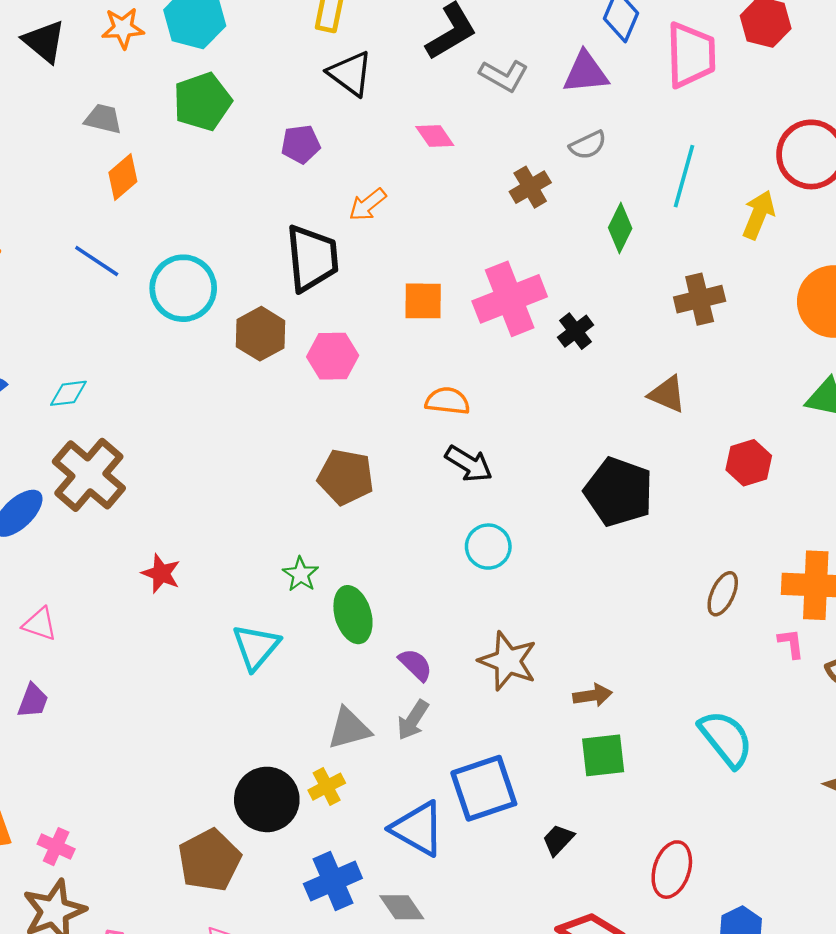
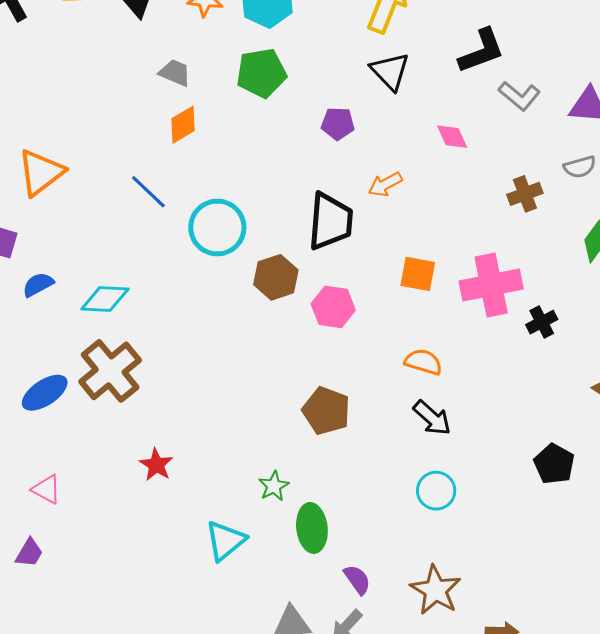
cyan diamond: (68, 393) -> (105, 299), size x1.4
black pentagon: (619, 492) -> (554, 464), size x0.7

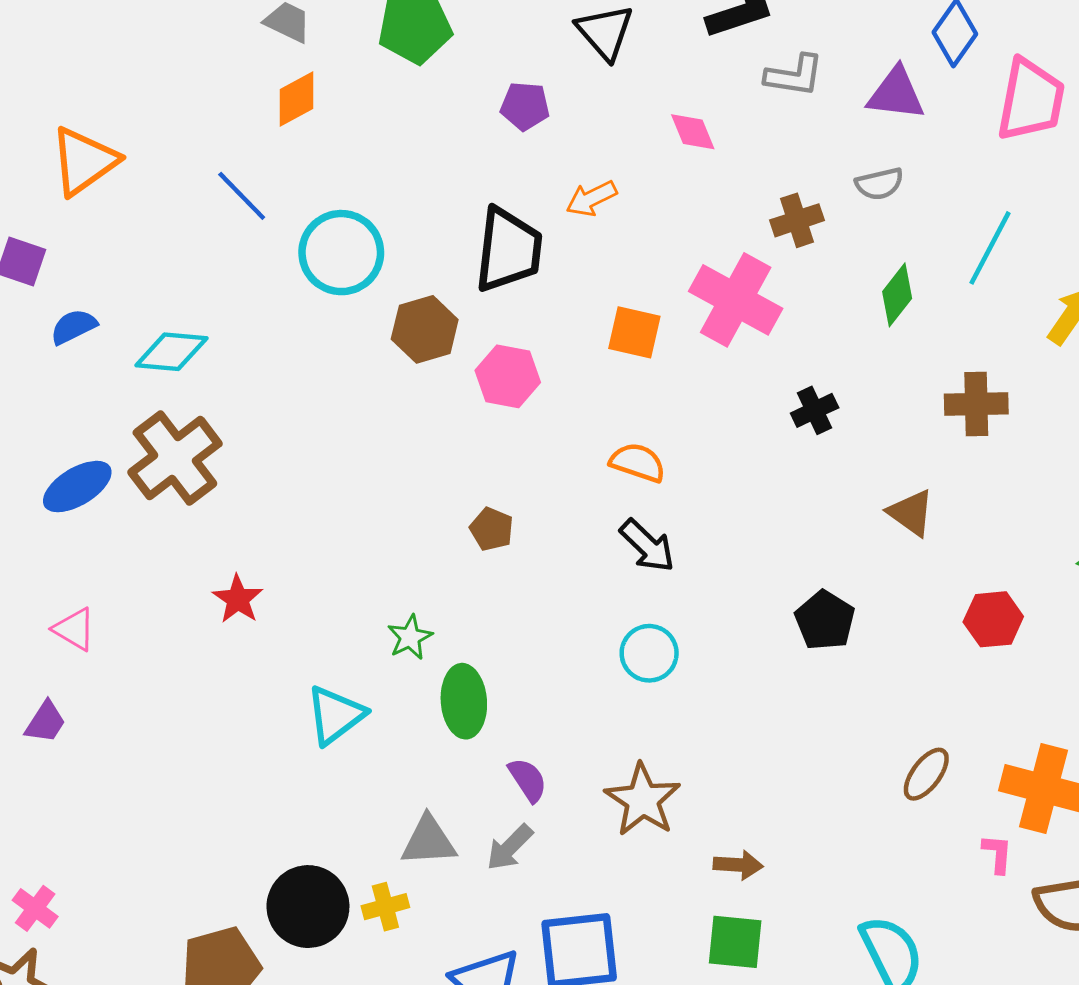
gray L-shape: (519, 96) -> (794, 75), turned -33
pink cross: (491, 285) -> (736, 300), moved, turned 38
brown pentagon: (326, 411) -> (492, 529), size x0.6

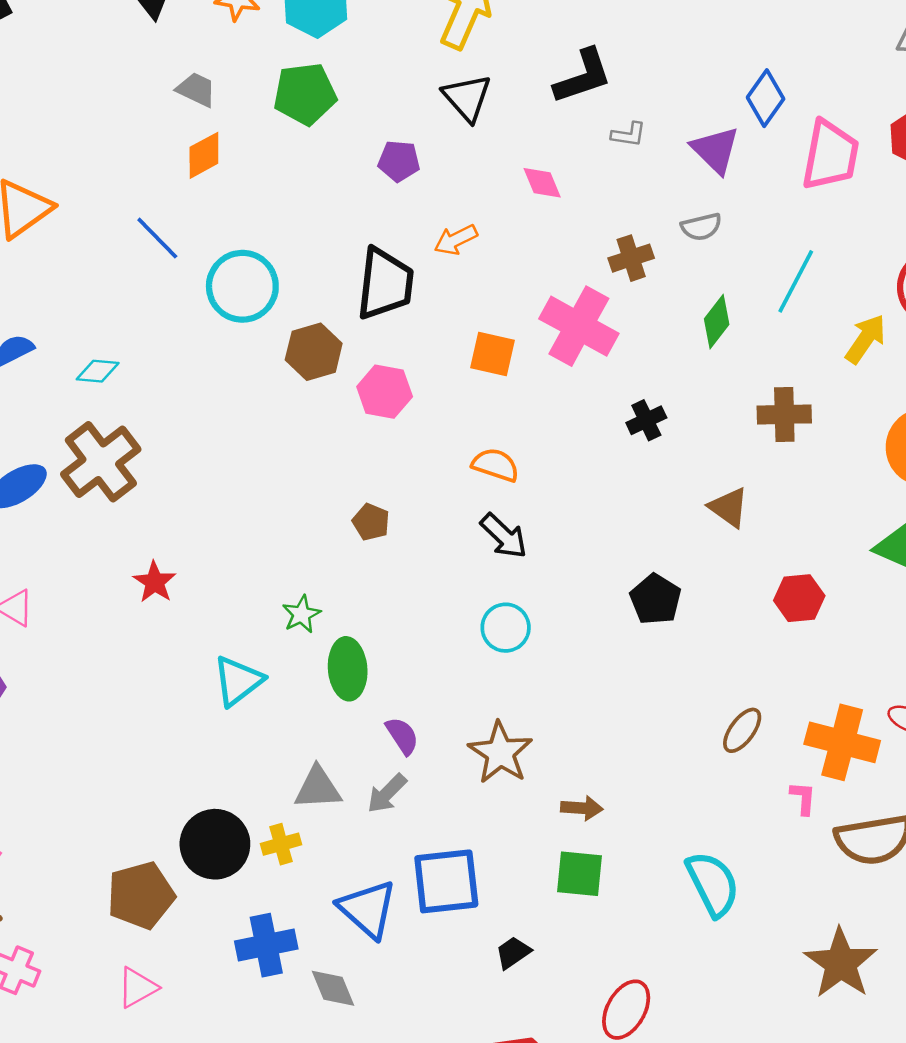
gray L-shape: (794, 75) -> (629, 135), size x0.7
purple triangle: (896, 94) -> (715, 150), turned 38
cyan diamond: (171, 352) -> (98, 371), size x0.7

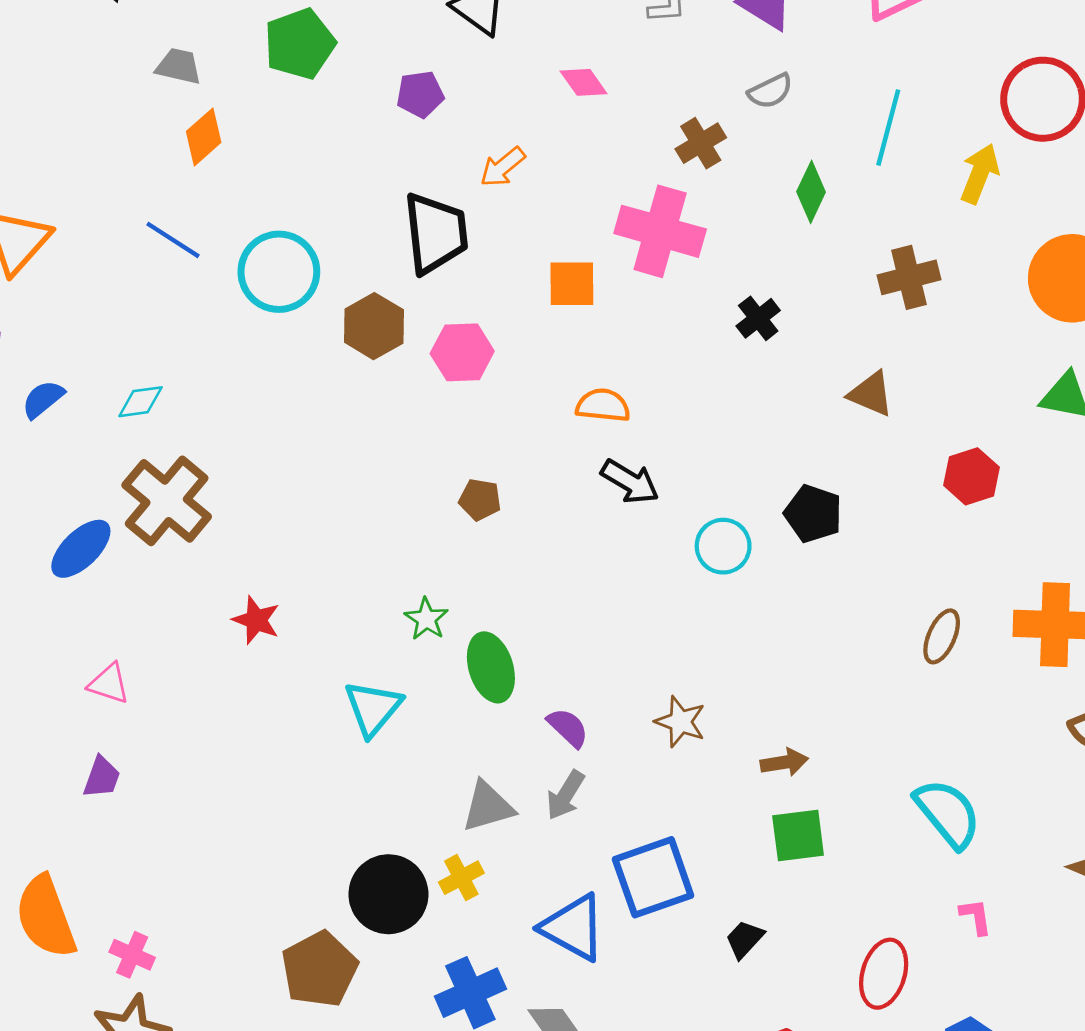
cyan circle: (506, 628) -> (723, 546), moved
brown star: (500, 753) -> (680, 722), size x0.7
pink L-shape: (803, 798) -> (976, 917), moved

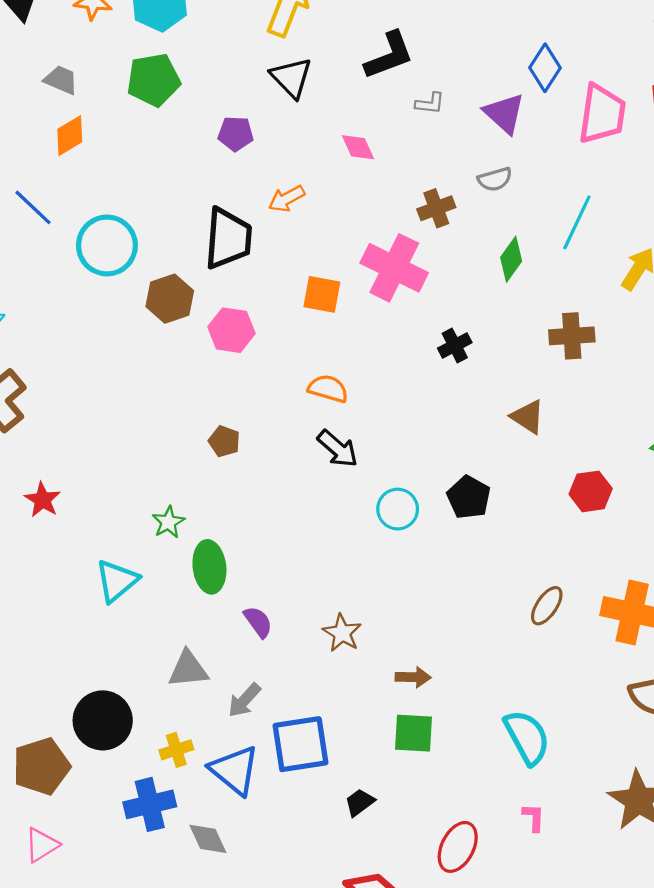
gray arrow: (565, 795) -> (244, 700), moved
yellow cross: (461, 878) -> (176, 750), moved

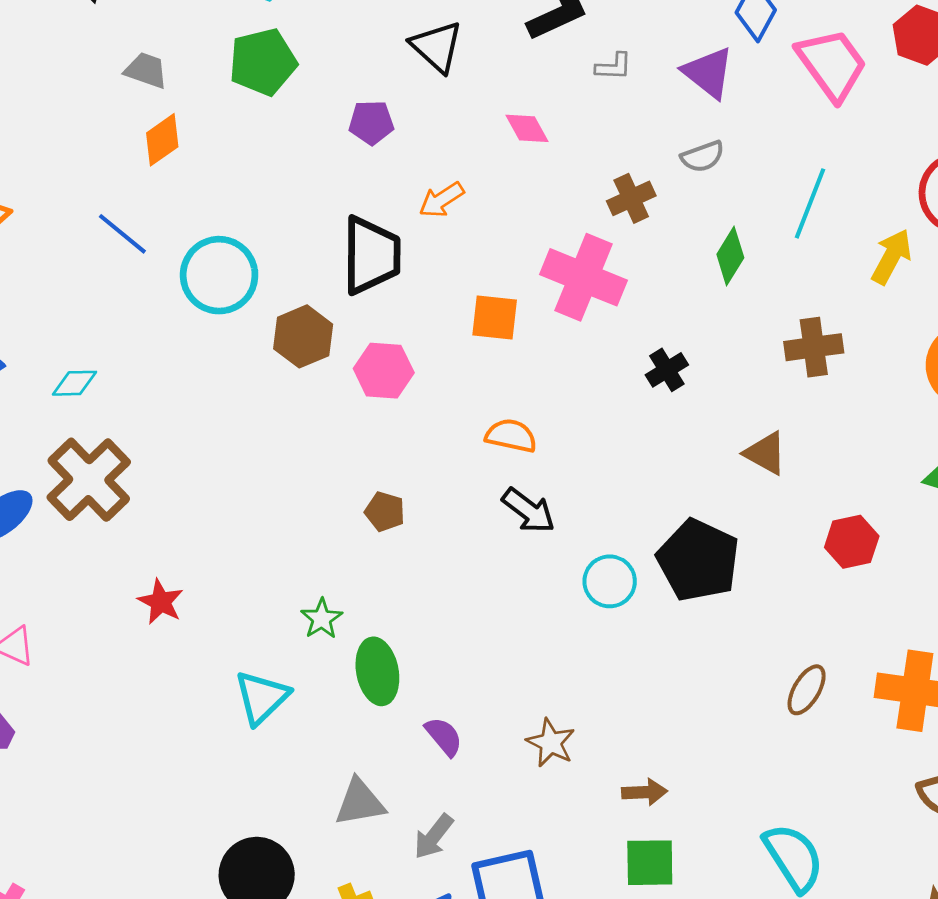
pink trapezoid: (602, 114) -> (832, 64), turned -40
black pentagon: (469, 497) -> (698, 560), size x1.5

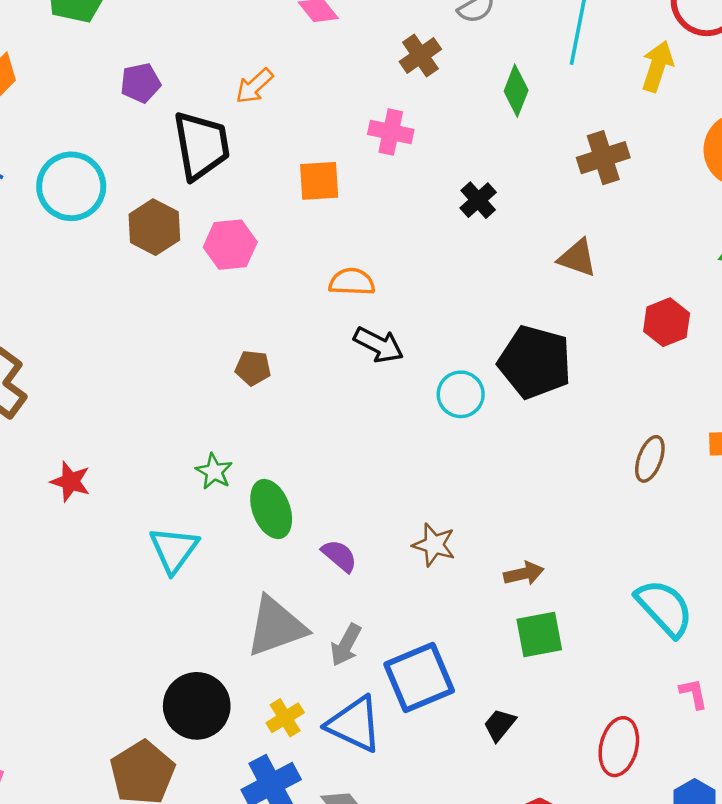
purple pentagon: (371, 122) -> (141, 83), moved
pink cross: (583, 277) -> (391, 132), size x0.6
gray triangle: (360, 802) -> (276, 627), size x1.4

